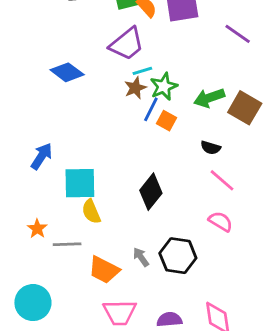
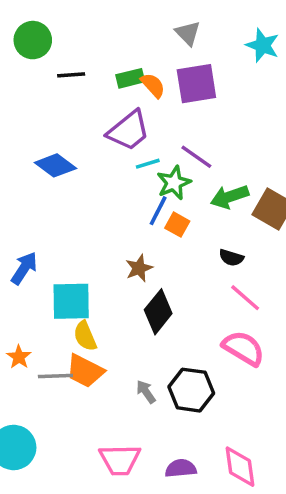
purple line: (238, 34) -> (196, 157), moved
brown star: (135, 88) -> (139, 268), moved
pink semicircle: (221, 222) -> (243, 348), size x1.4
orange trapezoid: (104, 270) -> (85, 371), moved

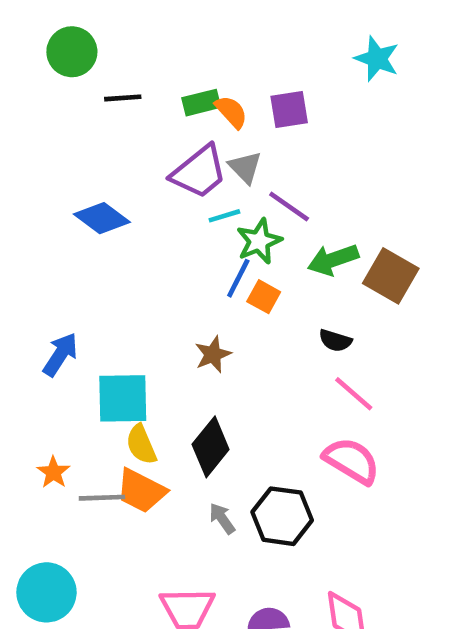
gray triangle: (188, 33) -> (245, 167), moved
purple square: (196, 84) -> (289, 110), size x0.7
black diamond: (158, 312) -> (211, 447), moved

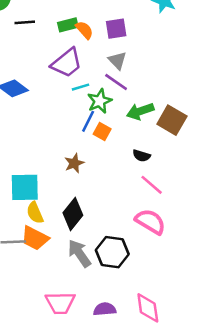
gray triangle: (245, 167) -> (117, 60), moved
gray arrow: (222, 518) -> (79, 253), size x1.6

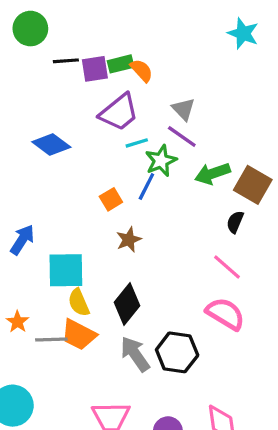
purple square: (116, 29) -> (95, 69), moved
orange square: (102, 132) -> (111, 199), moved, turned 30
black semicircle: (141, 156) -> (235, 222), moved, turned 96

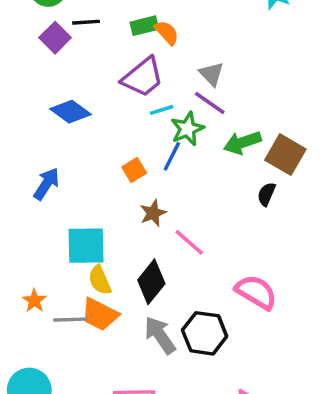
purple square: (95, 69) -> (55, 38), moved, turned -36
blue arrow: (22, 240) -> (46, 184), moved
pink line: (227, 267) -> (189, 242), moved

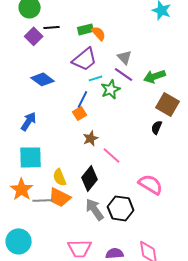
green arrow: (242, 143) -> (155, 76), moved
blue line: (172, 156) -> (83, 99), moved
cyan square: (86, 246) -> (31, 157), moved
orange star: (34, 301) -> (22, 189), size x1.6

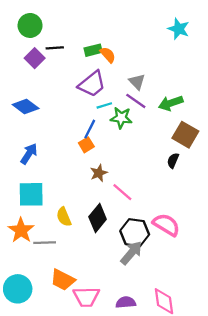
blue diamond: (43, 79) -> (26, 107), moved
green star: (111, 89) -> (121, 118), turned 30
orange trapezoid: (60, 197) -> (63, 280), moved
black hexagon: (121, 208) -> (135, 233), moved
gray arrow: (95, 209) -> (131, 253), moved, turned 75

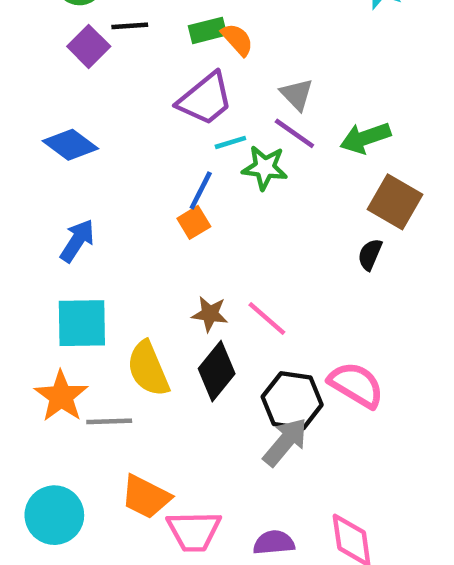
brown star: (99, 173) -> (210, 314), moved, turned 30
yellow semicircle: (64, 217) -> (148, 369), size x1.4

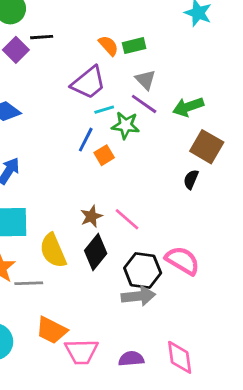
green rectangle: (208, 30) -> (134, 46), moved
orange square: (194, 222) -> (104, 155), moved
brown star: (210, 314) -> (91, 216), turned -30
gray arrow: (285, 442) -> (138, 296), turned 44

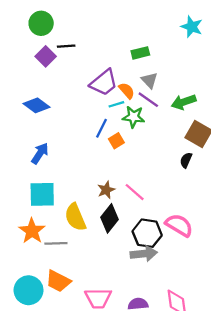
orange semicircle: (108, 46) -> (127, 91), moved
orange trapezoid: (52, 330) -> (58, 281), moved

